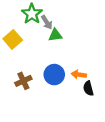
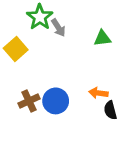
green triangle: (55, 35) -> (102, 38), moved
blue circle: (54, 75) -> (56, 101), moved

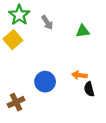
green star: (40, 17) -> (19, 15), moved
brown cross: (29, 101) -> (16, 102), moved

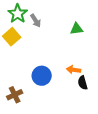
gray arrow: (47, 22) -> (36, 21), moved

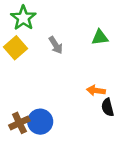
gray arrow: (36, 21) -> (56, 45), moved
blue circle: (42, 76) -> (40, 122), moved

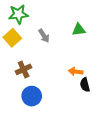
green star: (23, 18) -> (18, 14), turned 30
brown cross: (19, 123) -> (24, 69), moved

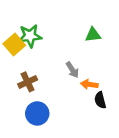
green star: (18, 14) -> (30, 36), moved
gray arrow: (44, 36) -> (72, 70), moved

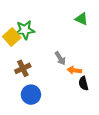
green triangle: (93, 35) -> (81, 19), moved, turned 32

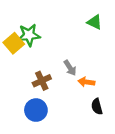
brown cross: (23, 68) -> (42, 81), moved
black semicircle: (83, 83) -> (97, 107), moved

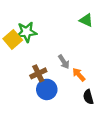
orange arrow: (86, 82) -> (79, 75), turned 40
blue circle: (36, 110) -> (47, 89), moved

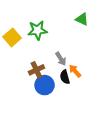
green star: (27, 32) -> (37, 30), moved
black semicircle: (88, 97) -> (65, 77), moved

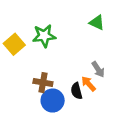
gray arrow: (61, 59) -> (98, 69), moved
brown cross: (36, 70) -> (43, 83), turned 35

